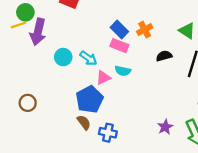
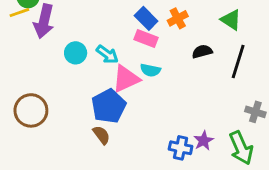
pink triangle: (103, 78) -> (126, 79), size x1.5
brown circle: (28, 103) -> (31, 110), size x1.5
blue cross: (108, 133) -> (181, 148), moved

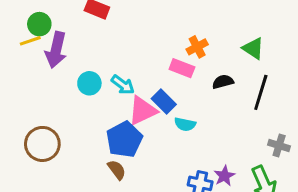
blue rectangle: (146, 18) -> (164, 101), moved
pink rectangle: (146, 39) -> (182, 68), moved
cyan semicircle: (150, 70) -> (185, 124), moved

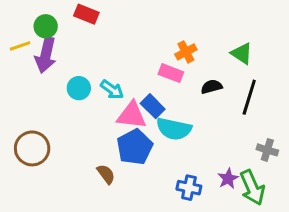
green circle: (39, 24) -> (46, 26), moved
pink triangle: (142, 111) -> (132, 115), turned 32
cyan semicircle: (185, 124) -> (174, 129), size x1.6
blue pentagon: (124, 139) -> (135, 147), moved
purple star: (224, 176) -> (228, 179), moved

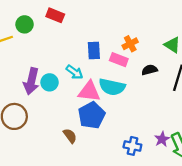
purple arrow: (46, 55) -> (31, 81), moved
cyan circle: (79, 88) -> (50, 82), moved
blue rectangle: (153, 106) -> (94, 51), moved, turned 42
cyan semicircle: (174, 129) -> (112, 87), moved

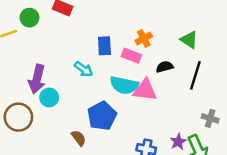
cyan circle: (50, 82) -> (49, 97), moved
pink triangle: (89, 91) -> (145, 90), moved

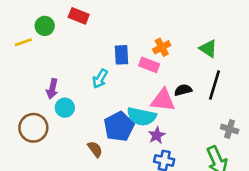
black semicircle: (165, 67) -> (183, 90), moved
cyan arrow: (84, 69) -> (100, 79), turned 84
purple arrow: (37, 79) -> (52, 89), size x0.7
cyan semicircle: (124, 85) -> (142, 116), moved
purple star: (178, 142) -> (157, 135), moved

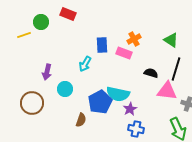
black semicircle: (183, 90) -> (151, 73), turned 32
pink triangle: (163, 100) -> (167, 91), moved
cyan circle: (65, 108) -> (65, 89), moved
brown semicircle: (95, 149) -> (81, 120), turned 56

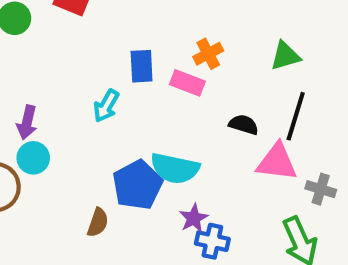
green triangle: (171, 40) -> (285, 56), turned -49
cyan circle: (65, 89) -> (33, 158), moved
purple star: (130, 109) -> (194, 218), moved

